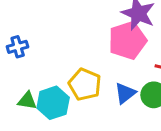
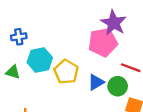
green triangle: (27, 101) -> (13, 72), moved
cyan hexagon: (53, 103) -> (40, 60), moved

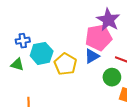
blue cross: (19, 37) -> (23, 41), moved
blue triangle: (96, 82) -> (92, 56), moved

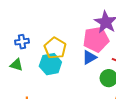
cyan hexagon: (42, 53) -> (50, 64), moved
yellow pentagon: (65, 64) -> (55, 48), moved

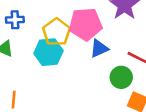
pink pentagon: (96, 39) -> (86, 24), moved

